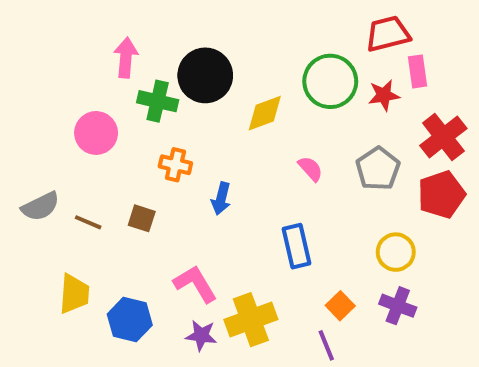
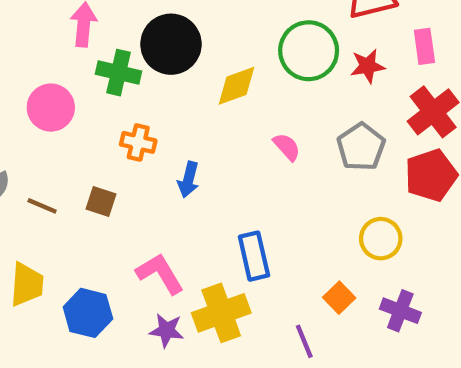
pink rectangle: (418, 71) -> (424, 46), moved
blue rectangle: (297, 246) -> (254, 256), moved
orange square: (340, 306) -> (339, 298), moved
purple cross: (398, 306) -> (400, 311), moved

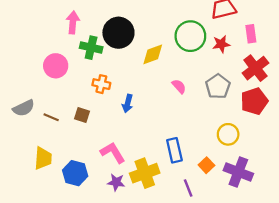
blue rectangle: (254, 256) -> (174, 150), moved
purple cross: (400, 311) -> (238, 172), size x1.4

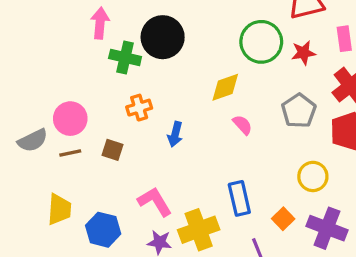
yellow diamond: (153, 54) -> (225, 87), moved
pink circle: (56, 66) -> (70, 119), moved
orange cross: (101, 84) -> (139, 108), turned -30
pink semicircle: (179, 86) -> (242, 125), moved
brown line: (51, 117) -> (70, 153), turned -35

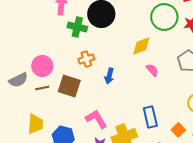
brown square: (113, 150) -> (69, 86), size x1.6

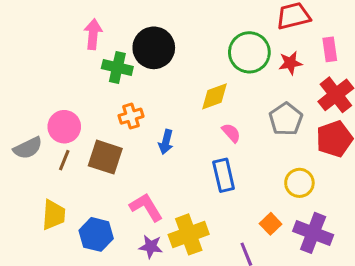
brown line: (42, 88) -> (64, 160), turned -56
blue rectangle: (150, 117) -> (224, 175), moved

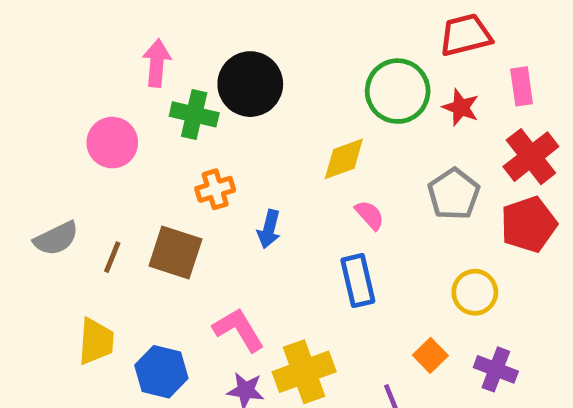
red star: (290, 63) -> (461, 107), turned 30
pink circle: (64, 127) -> (112, 143), moved
purple cross: (313, 233) -> (496, 369), size x0.7

